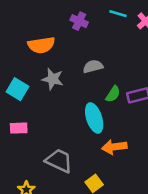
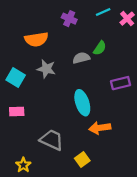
cyan line: (118, 14) -> (103, 12), turned -40
green semicircle: (113, 94) -> (100, 48), moved

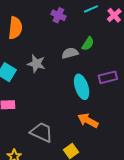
orange semicircle: (36, 39) -> (15, 28), moved, turned -75
cyan ellipse: (82, 103) -> (82, 87), moved
orange arrow: (100, 128) -> (88, 121), turned 36

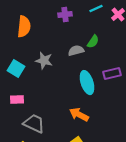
purple cross: (58, 15) -> (65, 15), turned -32
orange arrow: (88, 121) -> (79, 115), moved
gray trapezoid: (42, 132) -> (34, 124), moved

